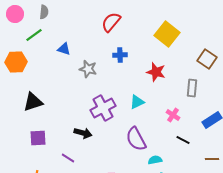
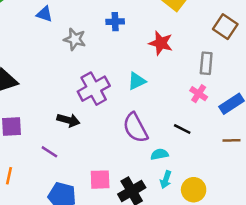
pink cross: (173, 115) -> (199, 94), moved
black line: (183, 140) -> (182, 129), moved
brown line: (212, 159) -> (232, 140), moved

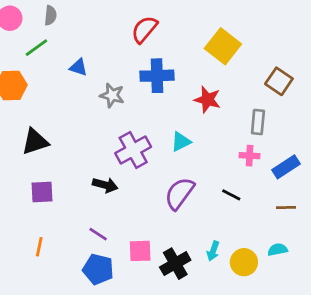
blue cross: (115, 22) -> (157, 76), size x1.6
pink cross: (199, 94) -> (250, 156), turned -30
purple semicircle: (135, 128) -> (179, 193), turned 64
purple line: (49, 152) -> (98, 234), moved
cyan semicircle: (159, 154) -> (278, 250), moved

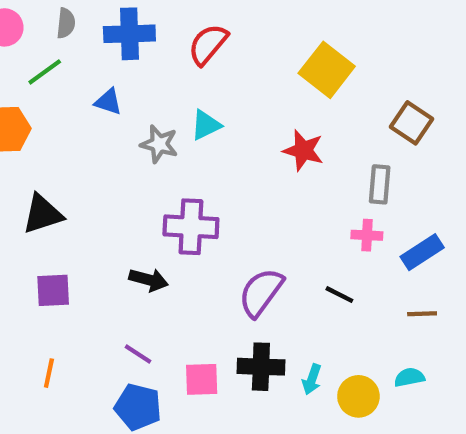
blue cross: (157, 76) -> (129, 34), moved
cyan triangle: (181, 142) -> (206, 125), moved
purple cross: (133, 150) -> (191, 227), turned 32
black cross: (175, 264) -> (261, 367), moved, turned 32

